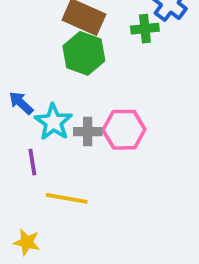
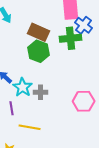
green cross: (145, 29) -> (71, 38), size x1.5
pink hexagon: (124, 130) -> (84, 101), moved

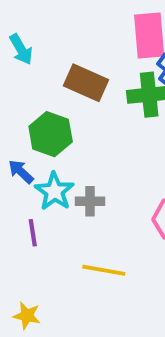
green hexagon: (39, 51) -> (51, 134), moved
yellow line: (30, 127) -> (104, 270), moved

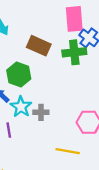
yellow line: (104, 270) -> (68, 151), moved

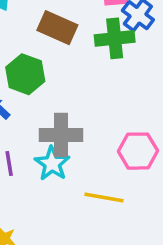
cyan star: (21, 107) -> (52, 164), moved
gray cross: (41, 112) -> (61, 135), size x1.6

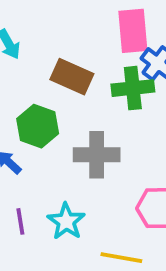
gray cross: (61, 135) -> (97, 155), moved

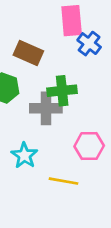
green cross: (133, 88) -> (62, 91), moved

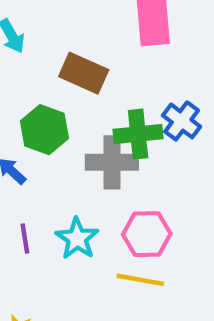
blue cross: (89, 44) -> (182, 121), moved
pink hexagon: (89, 146) -> (147, 234), moved

